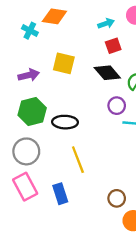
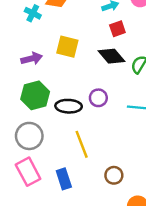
purple circle: (117, 106) -> (98, 98), moved
brown circle: (117, 198) -> (114, 175), moved

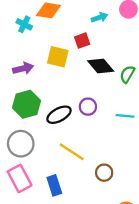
red square: (117, 29) -> (82, 41), moved
black ellipse: (69, 106) -> (59, 115), turned -30
yellow line: (82, 144) -> (72, 152), turned -36
brown circle: (114, 175) -> (104, 173), moved

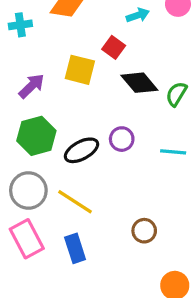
cyan cross: (24, 24) -> (20, 25), moved, turned -35
red square: (82, 41) -> (114, 47), turned -35
purple arrow: (23, 68) -> (32, 86), turned -30
yellow line: (72, 152) -> (75, 202), moved

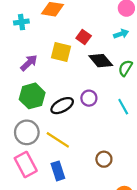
cyan arrow: (138, 15) -> (121, 34), moved
cyan line: (173, 152) -> (123, 107), turned 56

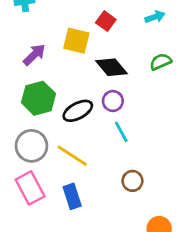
black diamond: (101, 61) -> (111, 67), moved
green semicircle: (125, 68) -> (161, 62), turned 35
cyan line: (123, 107) -> (121, 132), moved

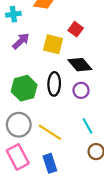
purple arrow: (34, 55) -> (21, 41), moved
black ellipse: (78, 111) -> (54, 84), moved, turned -60
cyan line: (121, 132) -> (87, 126), moved

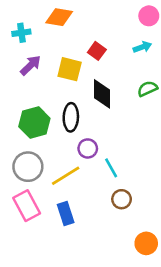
black diamond: (80, 65) -> (102, 94), turned 40
purple circle: (81, 90) -> (88, 148), moved
yellow line: (50, 132) -> (66, 176), turned -65

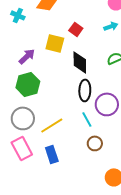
cyan cross: (21, 33) -> (18, 15), turned 32
purple arrow: (31, 65) -> (27, 56), moved
black ellipse: (71, 117) -> (85, 90), moved
purple circle: (88, 148) -> (107, 104), moved, size x1.5

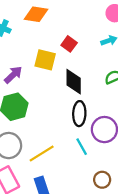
brown circle: (95, 143) -> (102, 180), moved

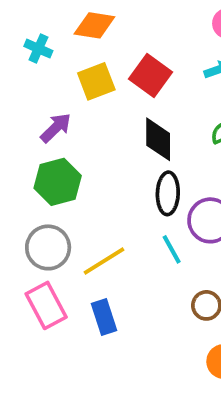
red square: (69, 44) -> (150, 76), size x1.5
yellow square: (45, 60) -> (96, 81), moved, turned -35

